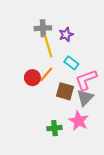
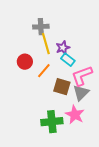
purple star: (66, 35) -> (63, 48), moved
red circle: (32, 78) -> (25, 62), moved
green cross: (54, 128) -> (52, 122), size x1.5

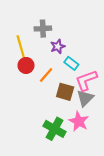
yellow line: (46, 44) -> (21, 46), moved
purple star: (63, 48) -> (58, 46), moved
green cross: (52, 122) -> (54, 129), turned 35

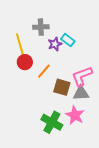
cyan rectangle: (71, 63) -> (68, 40), moved
gray triangle: (85, 98) -> (81, 93), turned 42

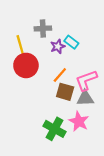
red circle: (25, 62) -> (26, 65), size x1.5
orange line: (44, 71) -> (60, 75), moved

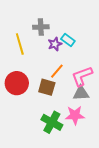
red circle: (26, 65) -> (17, 83), moved
brown square: (65, 92) -> (47, 87), moved
pink star: (79, 121) -> (75, 115), turned -30

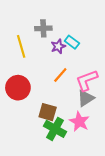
brown square: (47, 87) -> (48, 112), moved
gray triangle: (81, 93) -> (86, 98), turned -30
pink star: (75, 115) -> (79, 122), turned 30

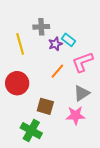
pink L-shape: (87, 80) -> (83, 62), moved
pink star: (79, 122) -> (76, 115), turned -30
green cross: (55, 129) -> (31, 131), moved

